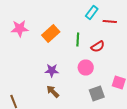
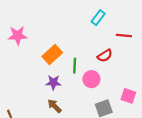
red line: (110, 22) -> (124, 36), moved
orange rectangle: (51, 34) -> (52, 55), moved
green line: (78, 40) -> (75, 66), moved

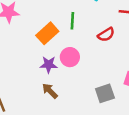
green line: (75, 66) -> (72, 21), moved
pink circle: (91, 79) -> (70, 57), moved

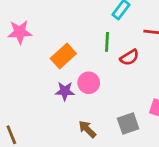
green line: (72, 21) -> (107, 42), moved
brown arrow: (50, 91) -> (87, 129), moved

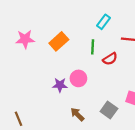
orange rectangle: (63, 56) -> (59, 41), moved
gray square: (128, 124) -> (109, 110), turned -35

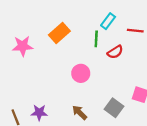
cyan rectangle: (103, 22) -> (108, 21), moved
pink star: (25, 39) -> (23, 46), moved
purple star: (60, 85) -> (39, 113), moved

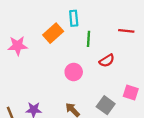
cyan rectangle: (108, 21) -> (74, 18), moved, turned -42
red semicircle: (115, 52) -> (107, 61), moved

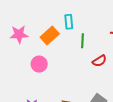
pink star: (18, 46) -> (19, 34), moved
pink circle: (74, 72) -> (39, 64), moved

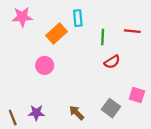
pink star: (19, 34) -> (22, 17), moved
green line: (82, 41) -> (103, 37), moved

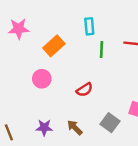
cyan rectangle: (78, 18) -> (89, 26), moved
red semicircle: (112, 62) -> (84, 90), moved
purple star: (36, 113) -> (44, 128), moved

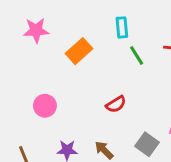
green line: (101, 50) -> (137, 55), turned -35
pink circle: (42, 79) -> (45, 106), moved

